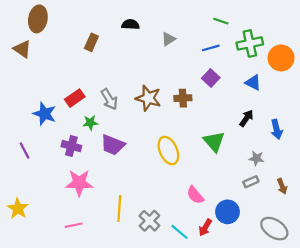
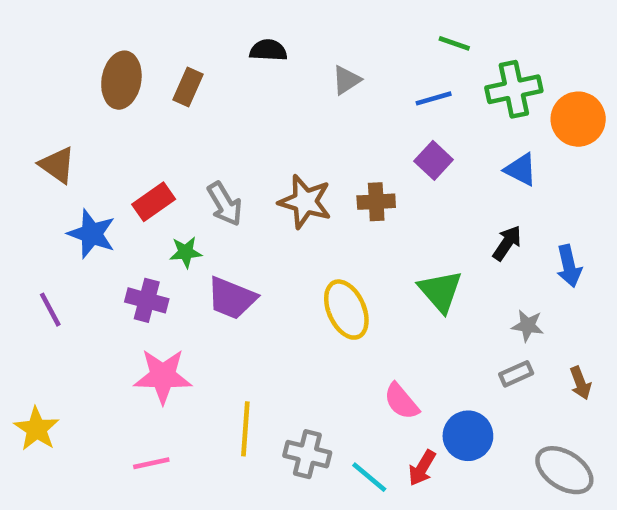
brown ellipse: (38, 19) -> (121, 80), moved
brown triangle: (22, 49) -> (57, 165), moved
gray cross: (149, 221) -> (307, 454), turned -30

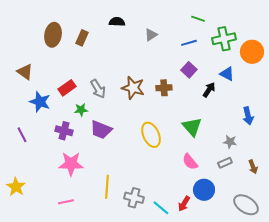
black arrow: (507, 243) -> (209, 90), moved
pink semicircle: (401, 401) -> (190, 162), moved

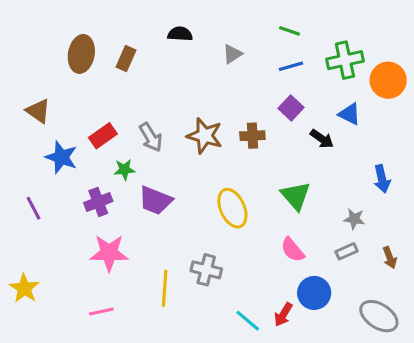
green line: (198, 19) -> (289, 31), moved
black arrow: (209, 90) -> (322, 139), turned 91
purple cross: (64, 131) -> (98, 202), turned -36
gray cross: (134, 198) -> (206, 270), moved

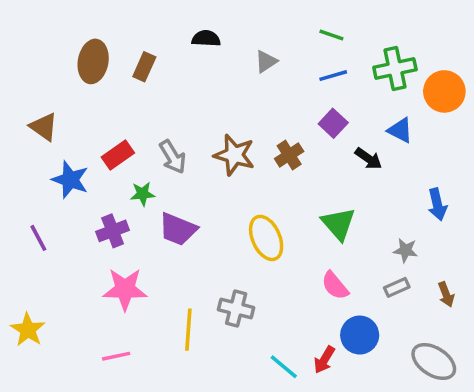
brown cross: (252, 136) -> (289, 155), turned -30

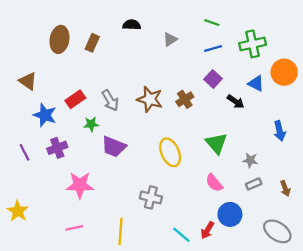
orange circle: (444, 91) -> (284, 72), moved
purple cross: (113, 231) -> (57, 148), moved
gray star: (406, 250) -> (250, 160), moved
yellow line: (188, 330) -> (120, 231), moved

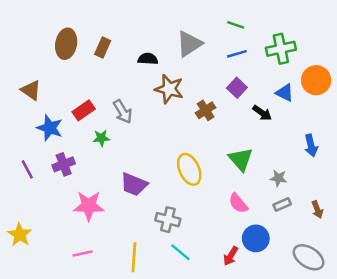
black semicircle: (132, 25) -> (148, 59), moved
gray triangle: (170, 39) -> (189, 44), size x1.6
brown star: (150, 99) -> (169, 89), moved
purple trapezoid: (114, 147) -> (134, 184), moved
cyan line: (181, 235) -> (180, 252), moved

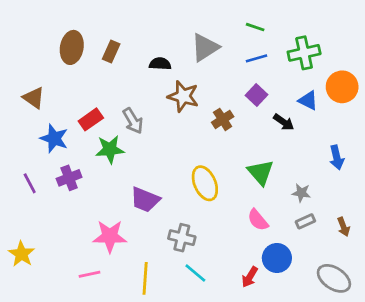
green star: (101, 138) -> (110, 149), size x1.5
pink star: (89, 206) -> (110, 236), moved

